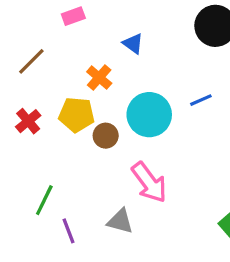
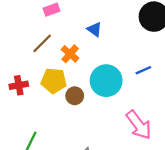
brown line: (31, 61) -> (42, 43), moved
red cross: (28, 121) -> (19, 85), turned 30
pink arrow: (149, 182) -> (139, 125), moved

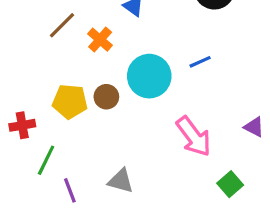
yellow pentagon: (54, 81) -> (70, 101), moved
red cross: (19, 85) -> (22, 125), moved

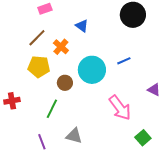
yellow pentagon: (70, 101) -> (39, 67), moved
purple triangle: (254, 127) -> (154, 90), moved
green line: (46, 160) -> (52, 109), moved

